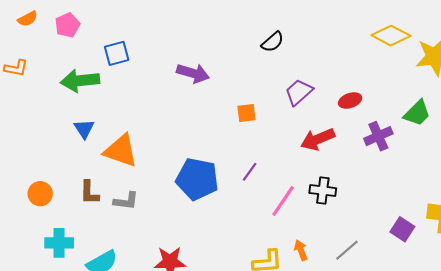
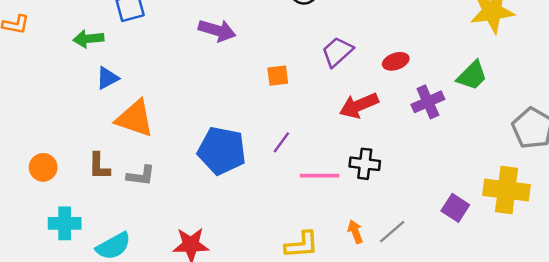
green arrow: (80, 81) -> (88, 39), size x0.7
blue triangle: (84, 129) -> (107, 78), moved, turned 35
pink line: (283, 201) -> (319, 176), turned 56
orange arrow: (301, 250) -> (355, 232), moved

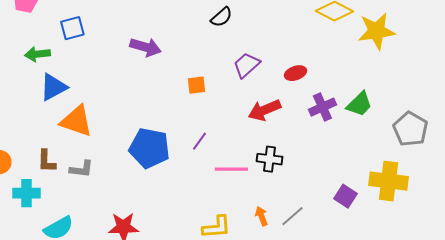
green trapezoid: (472, 76) -> (359, 104), moved
blue triangle: (107, 78) -> (53, 87), size x1.4
cyan cross: (65, 223) -> (26, 193), moved

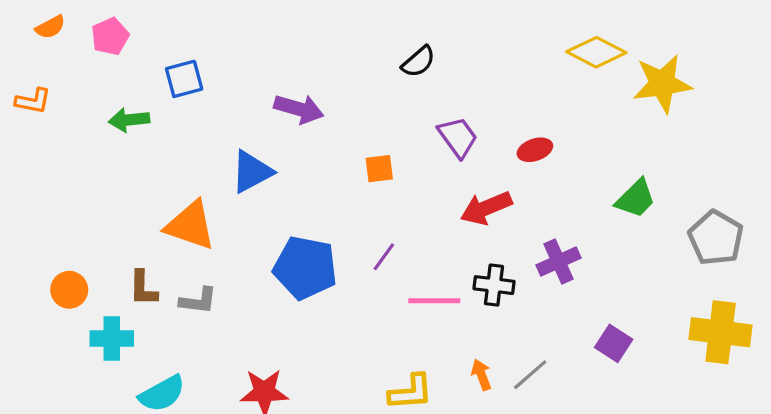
purple trapezoid: (246, 65) -> (458, 137), turned 96
blue triangle: (53, 87) -> (252, 172), moved
purple cross: (322, 107) -> (559, 261), moved
yellow cross: (388, 181) -> (721, 332), moved

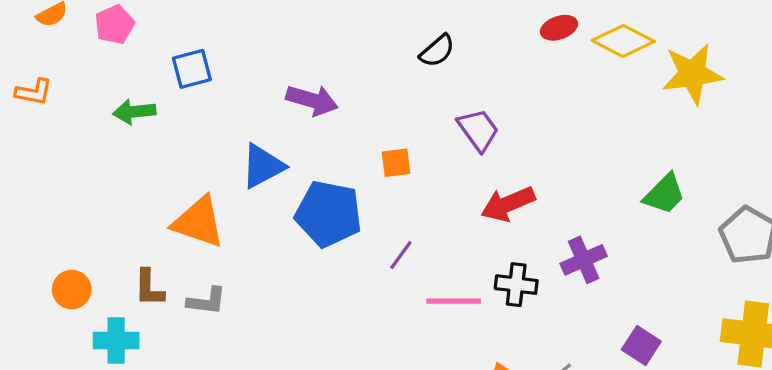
red ellipse: (535, 150) -> (559, 28), moved
blue pentagon: (305, 268) -> (329, 214), moved

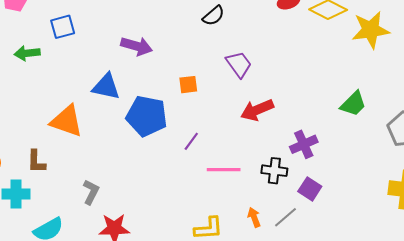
blue triangle: (263, 166) -> (106, 87), turned 40
black cross: (516, 285) -> (274, 171), moved
gray L-shape: (207, 301) -> (91, 192), moved, turned -70
purple square: (641, 345) -> (310, 189), moved

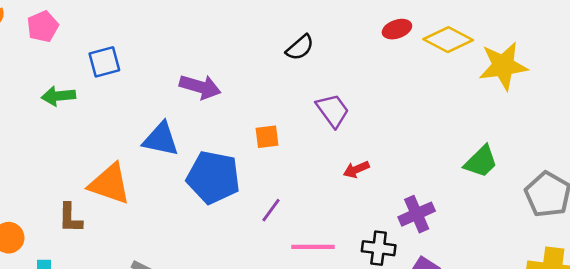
red arrow: (257, 110) -> (356, 169), size x0.6
brown L-shape: (36, 162) -> (70, 218), moved

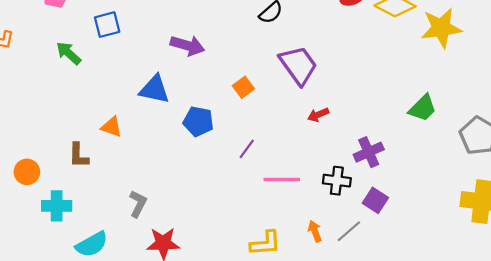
green arrow: (58, 96) -> (69, 53), turned 48
purple trapezoid: (333, 110) -> (298, 65), size x1.4
orange square: (267, 137) -> (243, 87), turned -30
blue pentagon: (213, 177) -> (198, 121), size x0.7
orange triangle: (110, 184) -> (112, 127), size x0.6

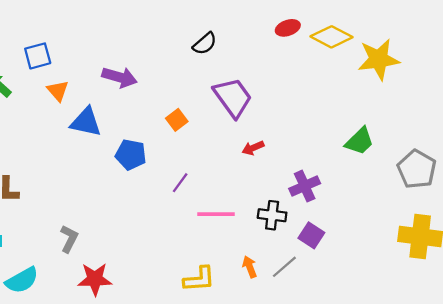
orange triangle: (112, 127) -> (58, 91), moved, turned 30

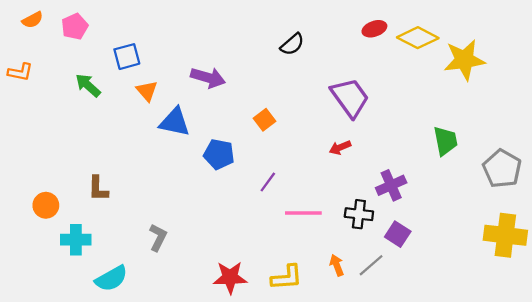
purple trapezoid: (233, 97) -> (350, 98), moved
green trapezoid: (360, 141) -> (445, 141), turned -56
red star: (95, 279) -> (230, 277), moved

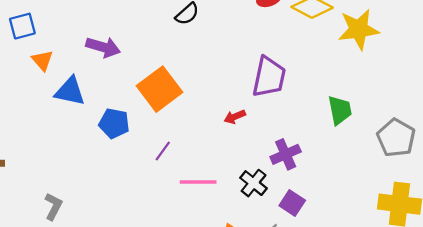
purple trapezoid: (350, 98) -> (269, 77), moved, turned 48
orange square: (265, 120) -> (160, 89), size x2.0
black cross: (359, 214) -> (254, 183), turned 32

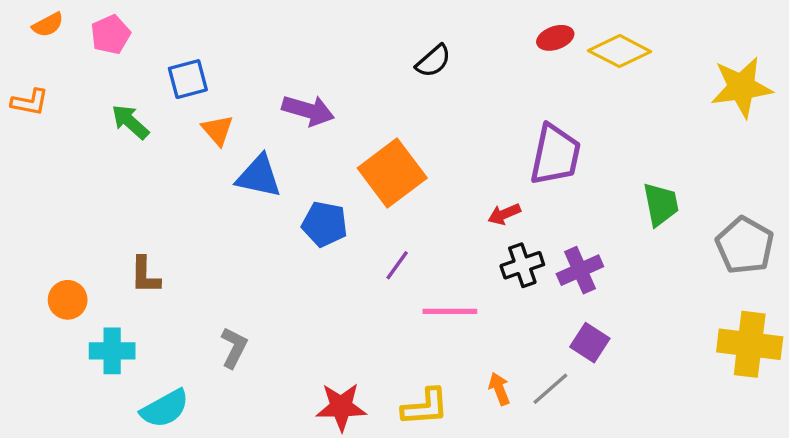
yellow star: (359, 29) -> (741, 87), moved
black cross: (254, 183) -> (522, 265), moved, turned 32

